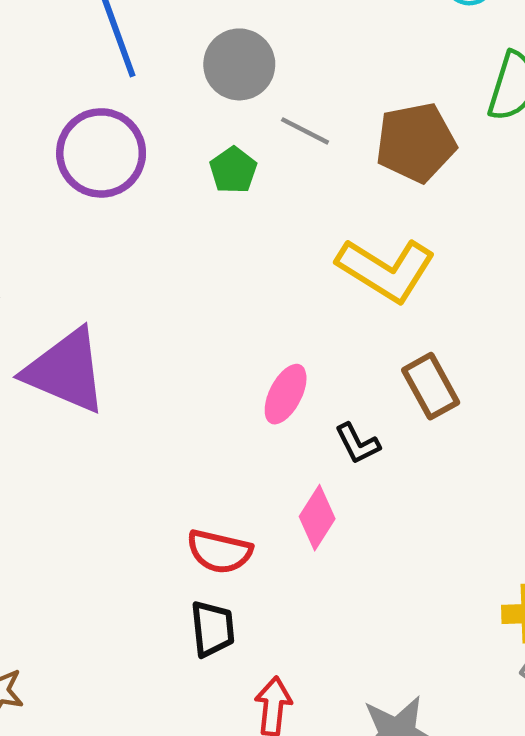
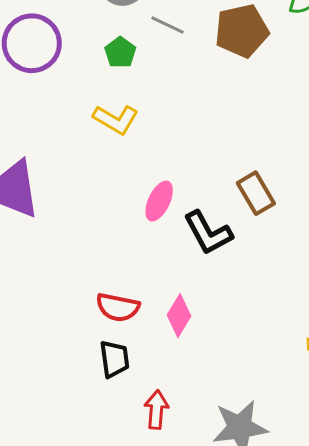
yellow L-shape: (386, 270) -> (116, 119), moved, size x0.7
black L-shape: (357, 444) -> (208, 233), size x1.6
pink diamond: (317, 518) -> (179, 316), moved

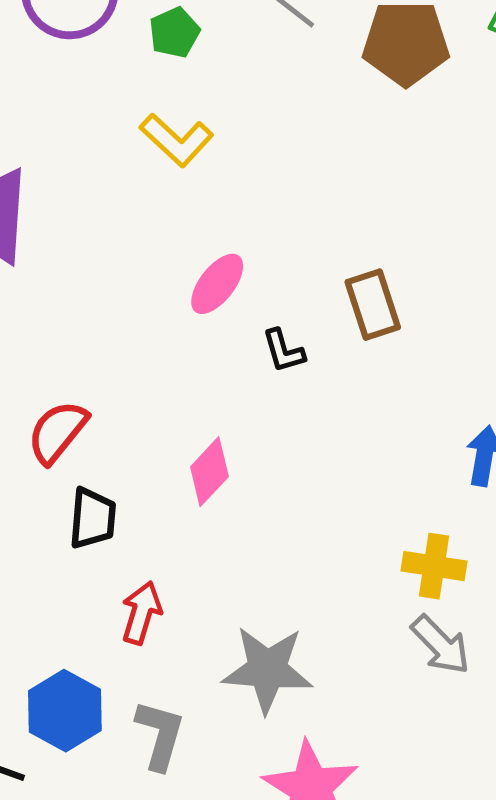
green pentagon: (120, 52) -> (174, 32), moved
black L-shape: (208, 233) -> (284, 351), size x0.6
red semicircle: (118, 307) -> (57, 432), moved, turned 105

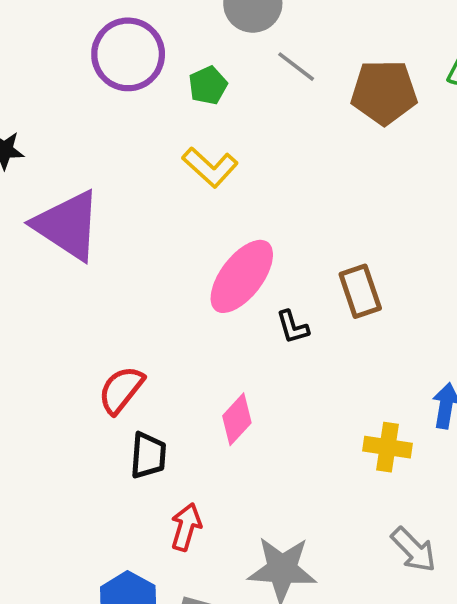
pink ellipse: (217, 284) -> (242, 276), size x1.6
yellow cross: (434, 566) -> (388, 447), moved

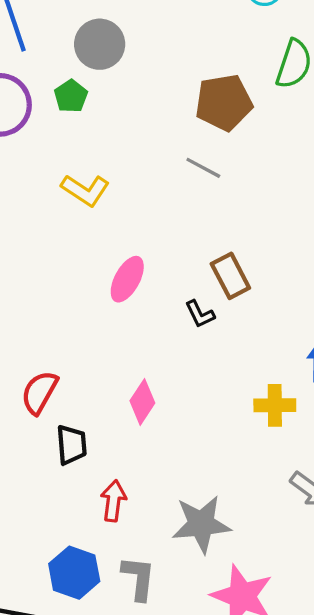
gray line: (296, 67) -> (203, 168), moved
green pentagon: (208, 85) -> (71, 96), moved
pink ellipse: (242, 276) -> (127, 279), size x0.7
black L-shape: (293, 327) -> (200, 314), moved

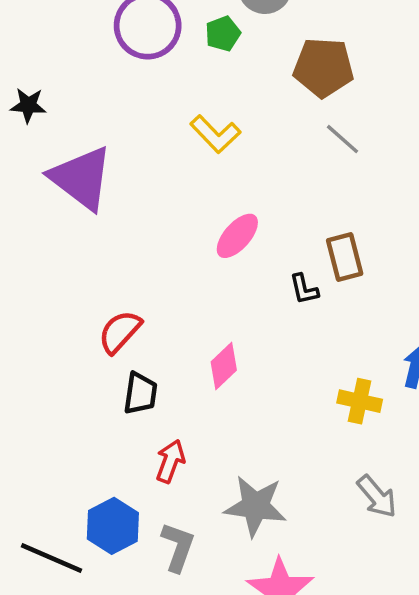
brown pentagon: (224, 103) -> (323, 67), moved

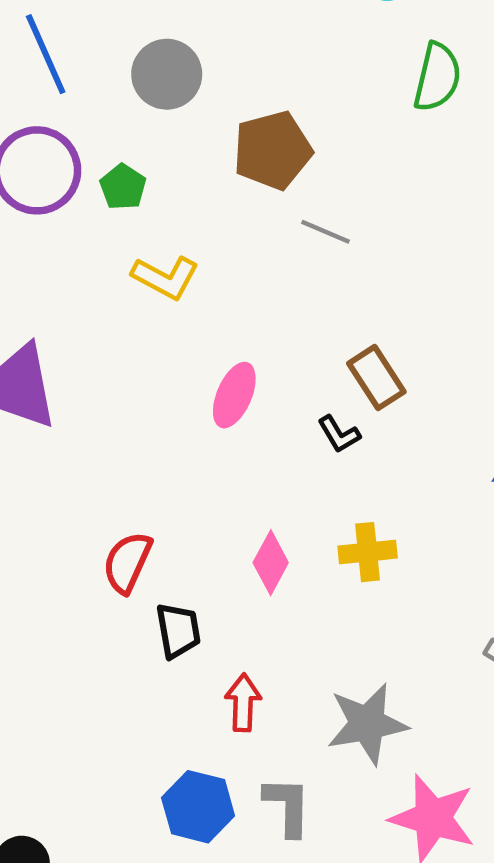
green pentagon: (223, 34) -> (123, 187), moved
yellow cross: (360, 401) -> (368, 552), moved

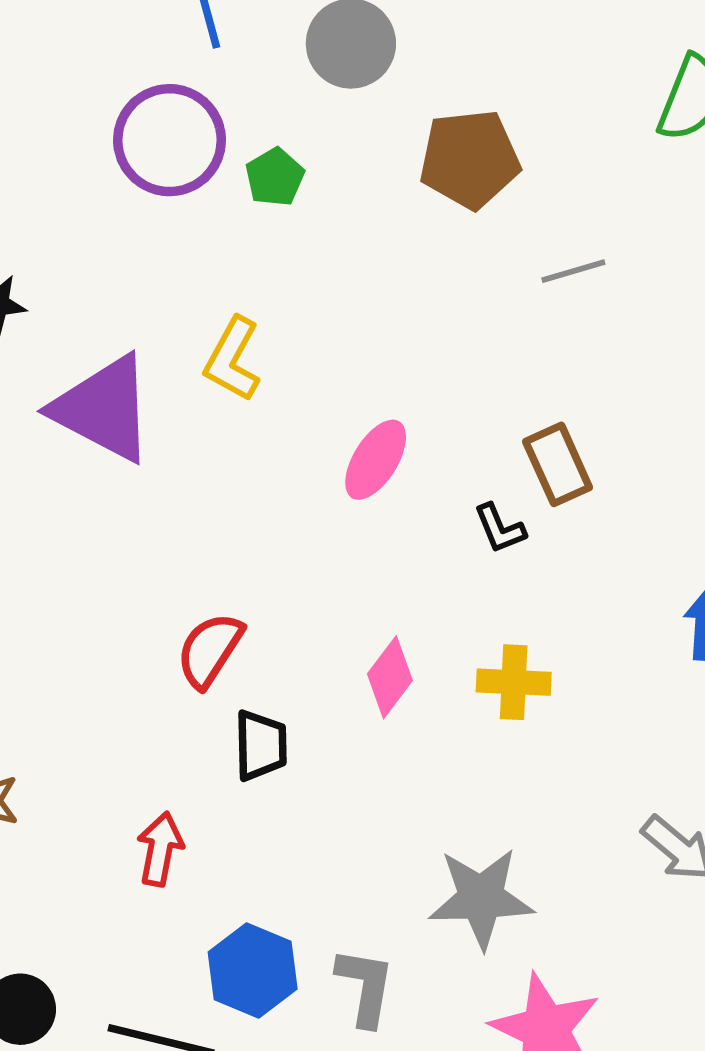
gray line: (325, 232) -> (573, 271), moved, turned -48
yellow L-shape: (165, 277) -> (233, 359), moved, turned 82
red arrow: (243, 703) -> (160, 849), moved

